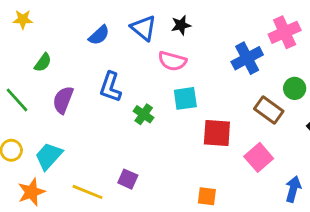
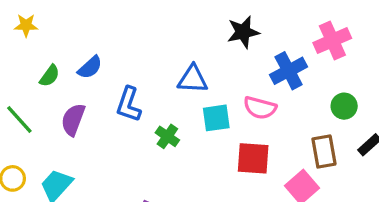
black star: (181, 25) -> (243, 32), moved, size x1.4
blue triangle: (144, 28) -> (193, 79), moved, turned -36
blue semicircle: (99, 35) -> (90, 67), moved
pink semicircle: (172, 61) -> (260, 108), moved
brown rectangle: (269, 110) -> (324, 152), moved, turned 44

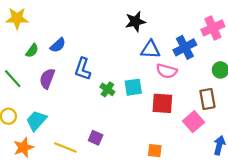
yellow star: (26, 25) -> (17, 18), size x1.5
black star: (243, 32) -> (135, 22), moved
blue triangle: (193, 79) -> (150, 50), moved
cyan square: (216, 118) -> (133, 87), moved

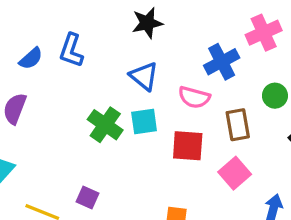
blue triangle: (150, 50) -> (144, 76), moved, turned 36
blue L-shape: (83, 69) -> (71, 50), moved
green cross: (107, 89) -> (105, 125), size x1.5
brown rectangle: (207, 99) -> (238, 125), moved

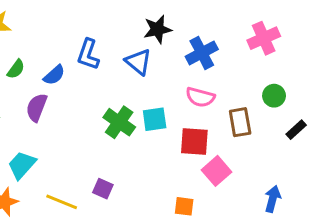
blue semicircle: (31, 58) -> (54, 75), moved
blue cross: (222, 62) -> (202, 53), moved
blue triangle: (144, 76) -> (138, 62), moved
pink square: (235, 173) -> (216, 171), moved

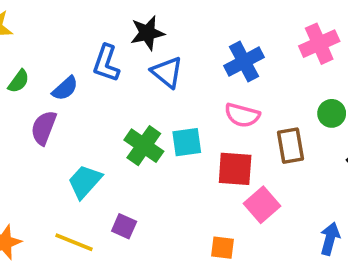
black star: (158, 29) -> (147, 33), moved
cyan trapezoid: (22, 165) -> (85, 181), moved

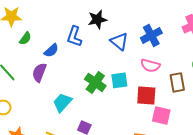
blue triangle: (167, 72) -> (119, 41), moved
green semicircle: (19, 81) -> (25, 38), moved
pink square: (262, 205) -> (161, 115), turned -36

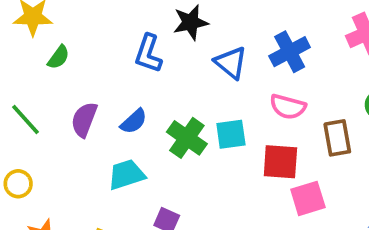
blue semicircle: (51, 50) -> (134, 121), moved
cyan trapezoid: (62, 102) -> (126, 175), turned 30
pink square: (161, 115) -> (308, 198), turned -30

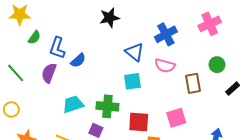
blue L-shape: (148, 54) -> (57, 48), moved
blue triangle: (231, 63) -> (135, 52), moved
blue semicircle: (134, 121) -> (78, 60), moved
green cross: (187, 138) -> (107, 106), moved, turned -30
red square: (280, 162) -> (139, 122), moved

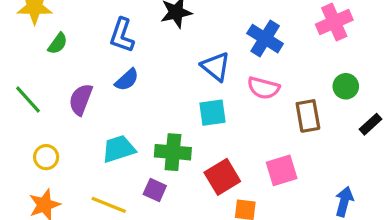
blue cross: (166, 34) -> (265, 39), turned -30
blue L-shape: (57, 48) -> (122, 35), moved
yellow circle: (11, 109) -> (46, 157), moved
red square: (139, 122) -> (222, 177), turned -35

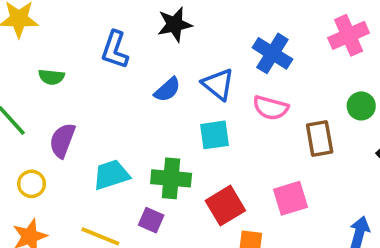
green semicircle: (58, 43) -> (51, 77), moved, turned 60
blue semicircle: (127, 80) -> (167, 90), moved
purple semicircle: (81, 99) -> (62, 140), moved

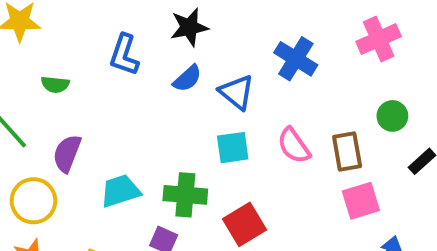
blue semicircle: (167, 90) -> (187, 79), moved
pink semicircle: (271, 108) -> (294, 146), moved, turned 40
yellow circle: (32, 184) -> (33, 201), size x1.5
pink square: (291, 198) -> (361, 201), moved

